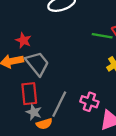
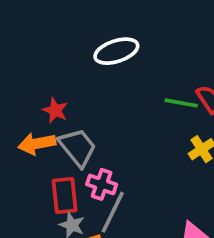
pink cross: (89, 102) -> (102, 184), moved

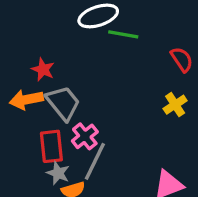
green line: (181, 103) -> (123, 34), moved
pink cross: (102, 184) -> (85, 136), turned 32

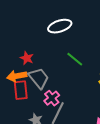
green line: (123, 34) -> (75, 59), moved, turned 30
red rectangle: (51, 146) -> (21, 90), moved

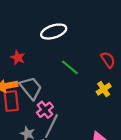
red star: (27, 58) -> (18, 58), moved

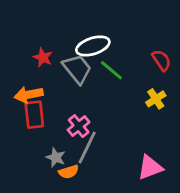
white ellipse: (54, 32) -> (93, 46), moved
gray trapezoid: (31, 88) -> (77, 69), moved

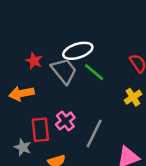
red rectangle: (34, 115) -> (40, 130), moved
gray line: (87, 147) -> (94, 133), moved
gray star: (56, 157) -> (23, 147), moved

